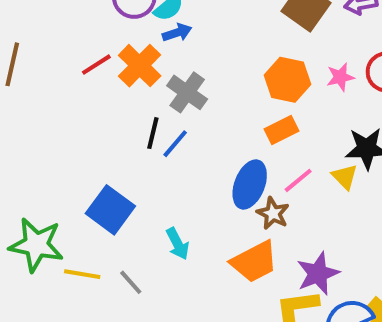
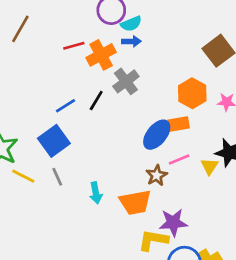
blue line: (175, 144) -> (66, 106), moved
blue ellipse: (250, 184) -> (157, 135), moved
cyan arrow: (178, 244) -> (96, 193), moved
gray line: (131, 282) -> (57, 177), moved

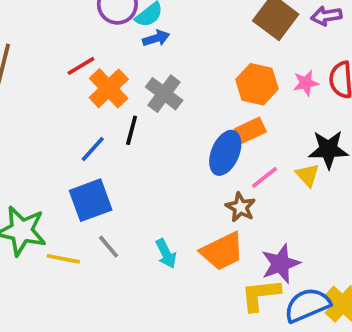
orange cross: (101, 55) -> (109, 88), moved
blue square: (54, 141) -> (91, 200), turned 32

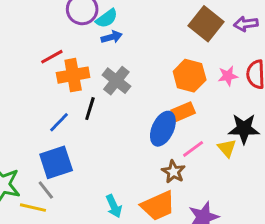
orange cross: (109, 88) -> (73, 75), turned 32
gray line: (109, 247) -> (46, 190), moved

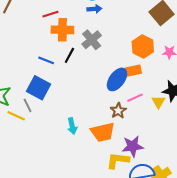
blue line: (59, 122) -> (46, 60), turned 56
blue square: (56, 162) -> (38, 88), turned 35

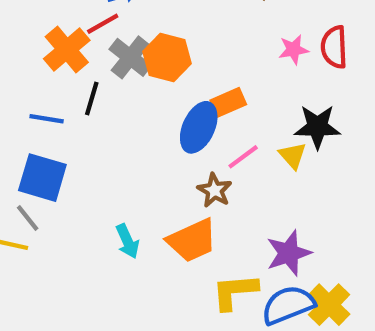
red line: (50, 14) -> (103, 24), moved
orange cross: (62, 30) -> (67, 50), turned -30
orange hexagon: (143, 47) -> (167, 58), moved
purple star: (133, 146) -> (289, 253), moved

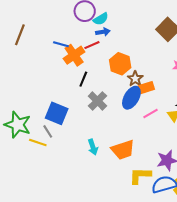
gray cross: (130, 57) -> (97, 101), moved
blue line: (47, 119) -> (61, 44), moved
brown star: (215, 190) -> (135, 79), moved

